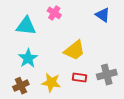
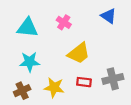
pink cross: (54, 13) -> (64, 22), moved
cyan star: (28, 58) -> (30, 62), turned 30

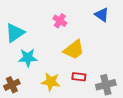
cyan triangle: (27, 28) -> (15, 33), moved, turned -40
gray cross: (113, 79) -> (106, 85), moved
brown cross: (22, 91) -> (12, 85), moved

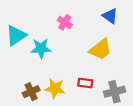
yellow trapezoid: (74, 50) -> (100, 49), moved
cyan star: (28, 58) -> (41, 48), moved
brown cross: (12, 85) -> (31, 92), moved

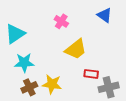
cyan star: (41, 48) -> (24, 63), moved
yellow trapezoid: (100, 49) -> (76, 49), moved
red rectangle: (85, 83) -> (91, 74), moved

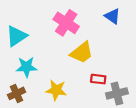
pink cross: (61, 21) -> (66, 23), size x1.6
brown cross: (29, 87) -> (17, 93), moved

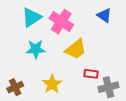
cyan triangle: (17, 36) -> (32, 17), moved
cyan star: (26, 67) -> (36, 49), moved
yellow star: (56, 90) -> (52, 84), turned 30

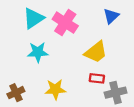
blue triangle: (104, 15) -> (111, 16), turned 42
yellow trapezoid: (76, 49) -> (96, 52), moved
yellow star: (52, 84) -> (55, 89), turned 30

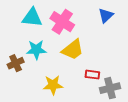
cyan triangle: (33, 18) -> (32, 18), turned 40
yellow trapezoid: (96, 52) -> (73, 50), moved
brown cross: (16, 93) -> (16, 63), moved

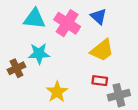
blue triangle: (106, 15) -> (99, 16), moved, turned -35
yellow trapezoid: (73, 50) -> (102, 50), moved
yellow star: (53, 85) -> (57, 92), turned -30

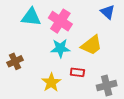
blue triangle: (99, 16) -> (108, 12), moved
cyan star: (39, 54) -> (60, 48), moved
red rectangle: (100, 81) -> (77, 72), moved

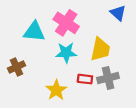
cyan triangle: (31, 17) -> (34, 32), moved
yellow trapezoid: (92, 45) -> (100, 49), turned -40
gray cross: (107, 85) -> (108, 78), moved

